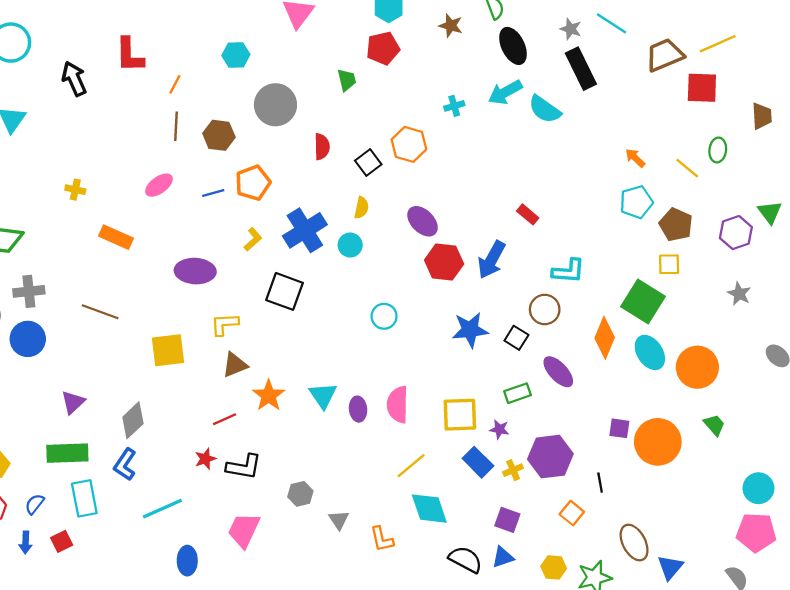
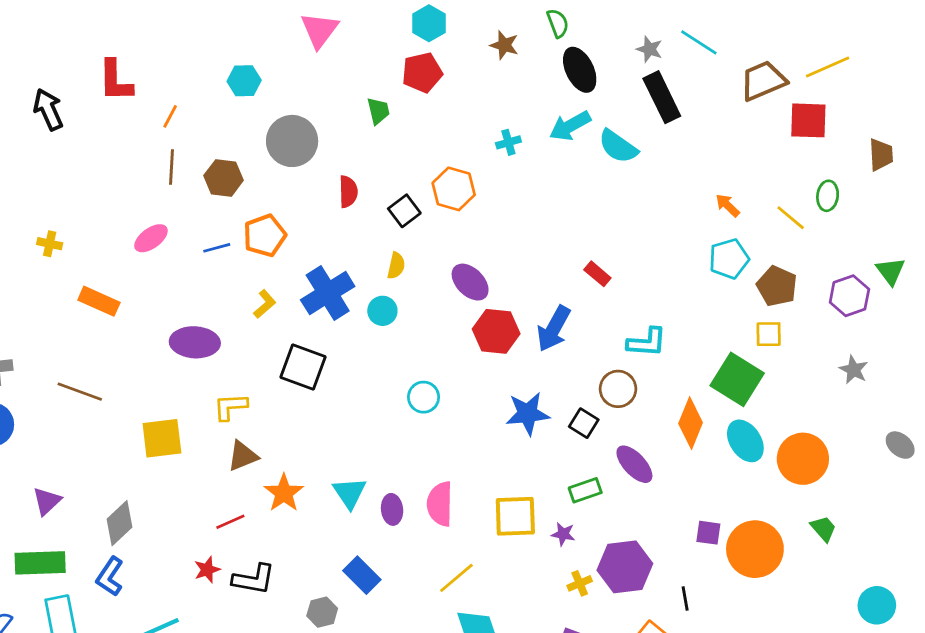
blue rectangle: (478, 462) -> (362, 575), moved

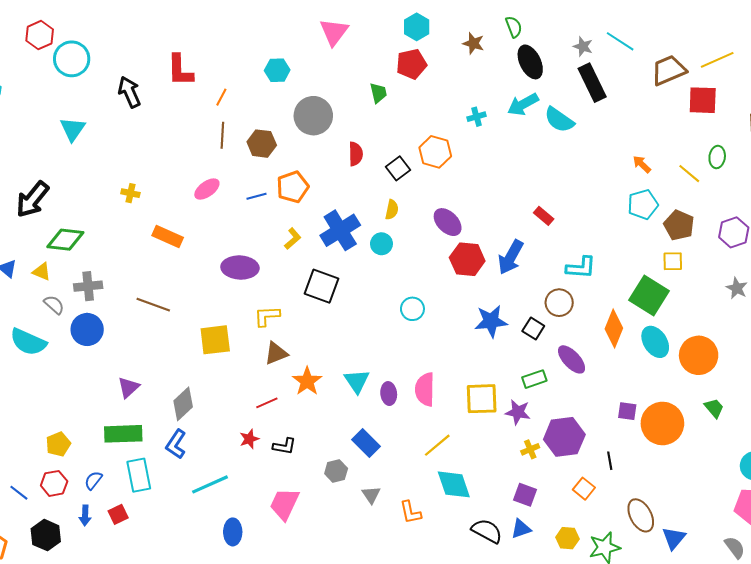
purple star: (563, 534) -> (518, 412), size x1.4
black L-shape: (254, 579) -> (284, 446), size x0.7

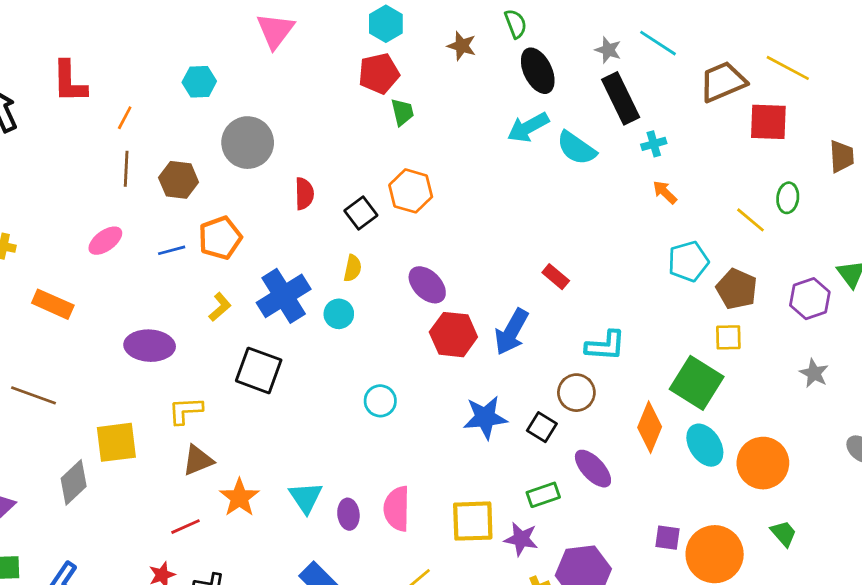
yellow line: (717, 60) -> (788, 68), turned 52
green trapezoid: (378, 93) -> (402, 112), moved
cyan cross: (477, 117) -> (654, 144), moved
orange arrow: (642, 164) -> (665, 192), moved
gray diamond: (183, 404) -> (74, 482), moved

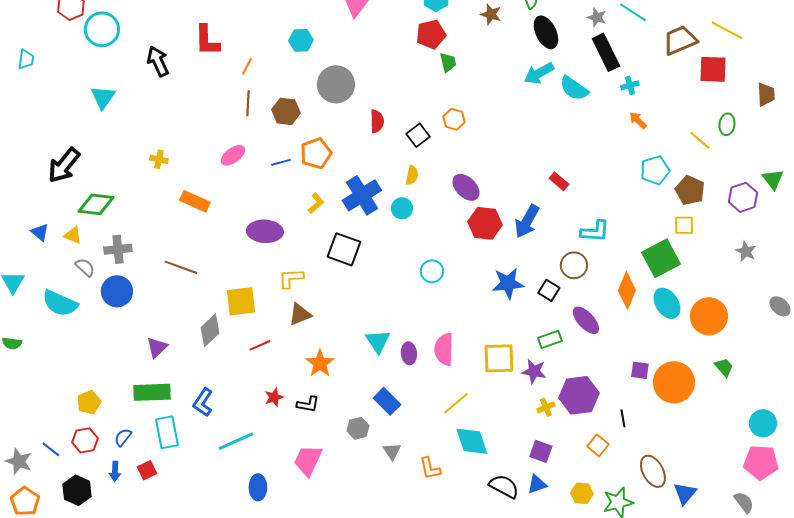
orange hexagon: (411, 191) -> (454, 119), size x0.7
green square: (697, 383) -> (661, 258), turned 30
orange star: (239, 498) -> (320, 363), moved
red line: (185, 527) -> (260, 345), moved

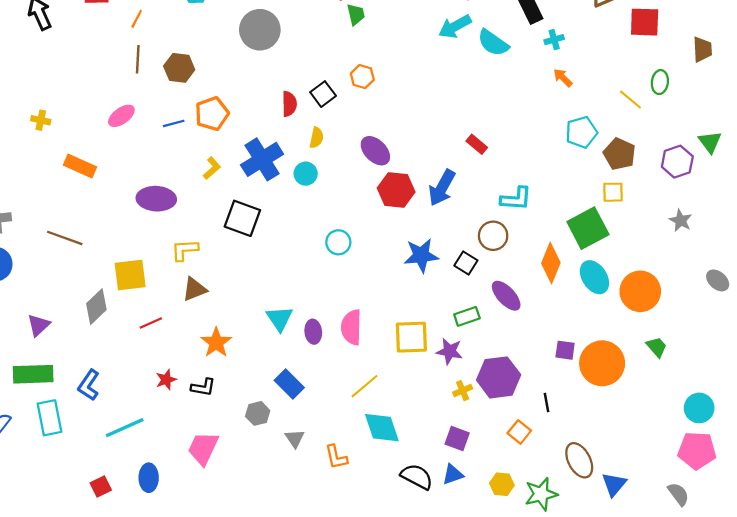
gray circle: (336, 84) -> (260, 30), moved
red semicircle: (377, 121) -> (289, 104), moved
red square: (147, 470) -> (101, 486), moved

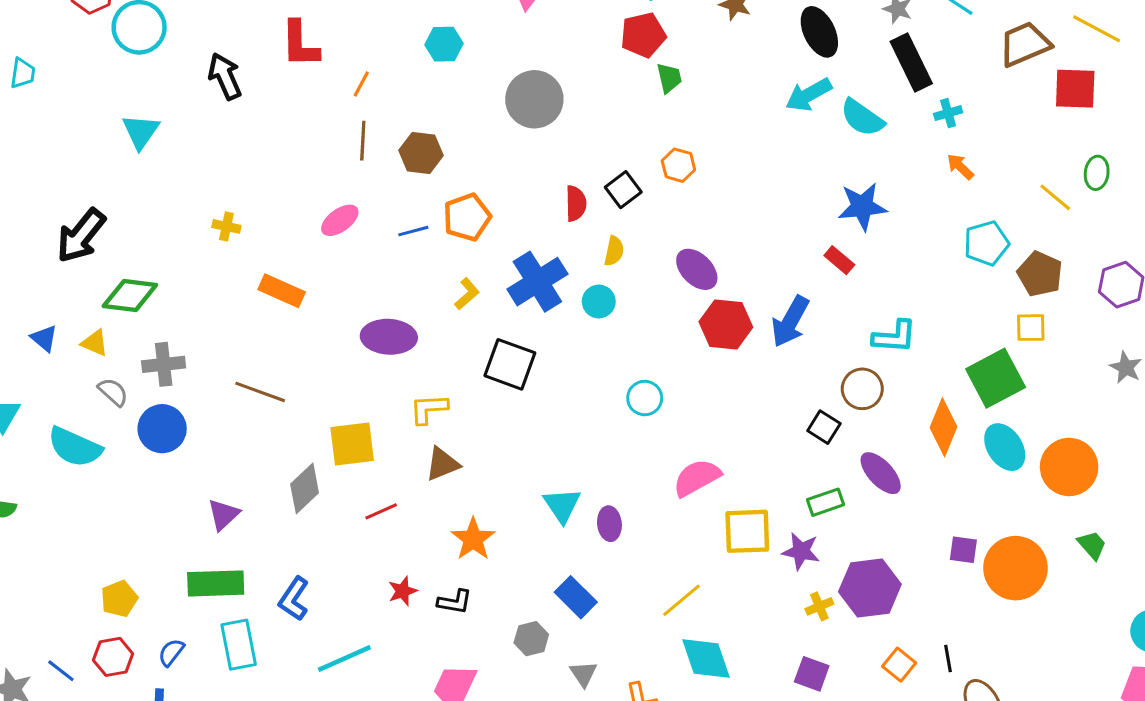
blue star: (421, 255) -> (862, 207), moved
pink semicircle: (351, 327) -> (697, 478), moved, turned 60
black line: (547, 403) -> (948, 658), moved

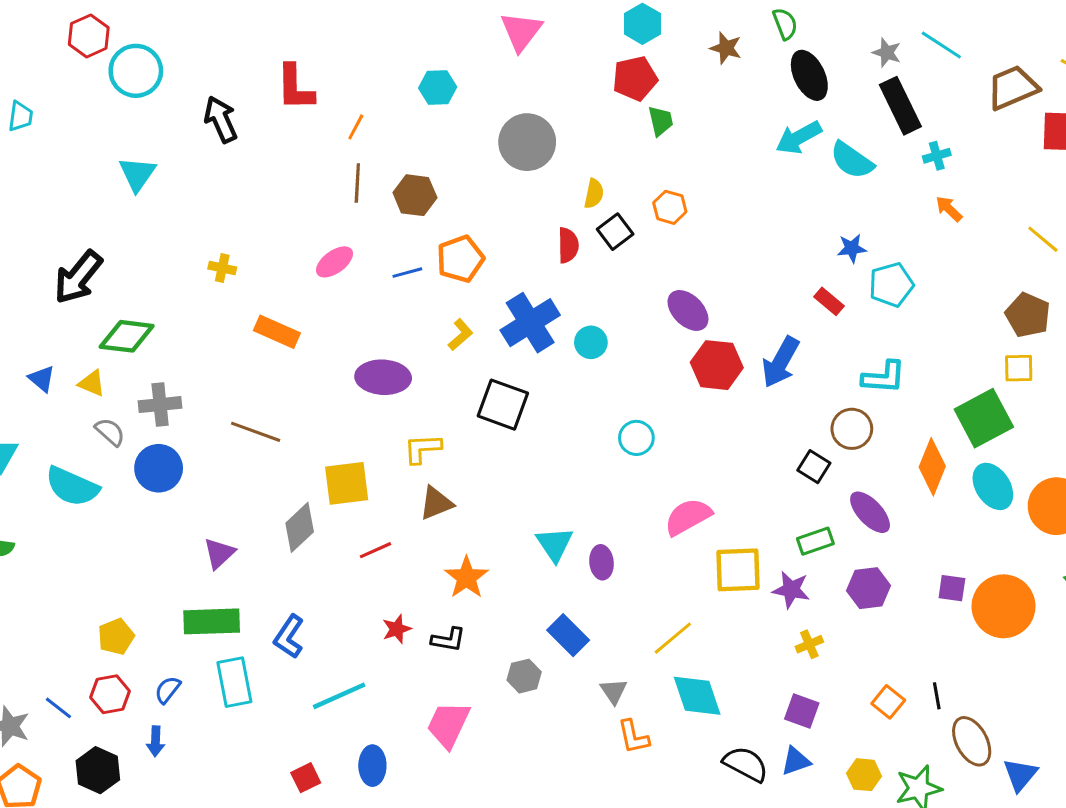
blue star: (862, 207) -> (852, 248), size x0.6
cyan pentagon: (986, 243) -> (891, 285), moved
yellow semicircle: (614, 251) -> (594, 194), moved
purple hexagon: (870, 588) -> (868, 588), moved, size x0.7
gray triangle: (583, 674) -> (614, 691), moved

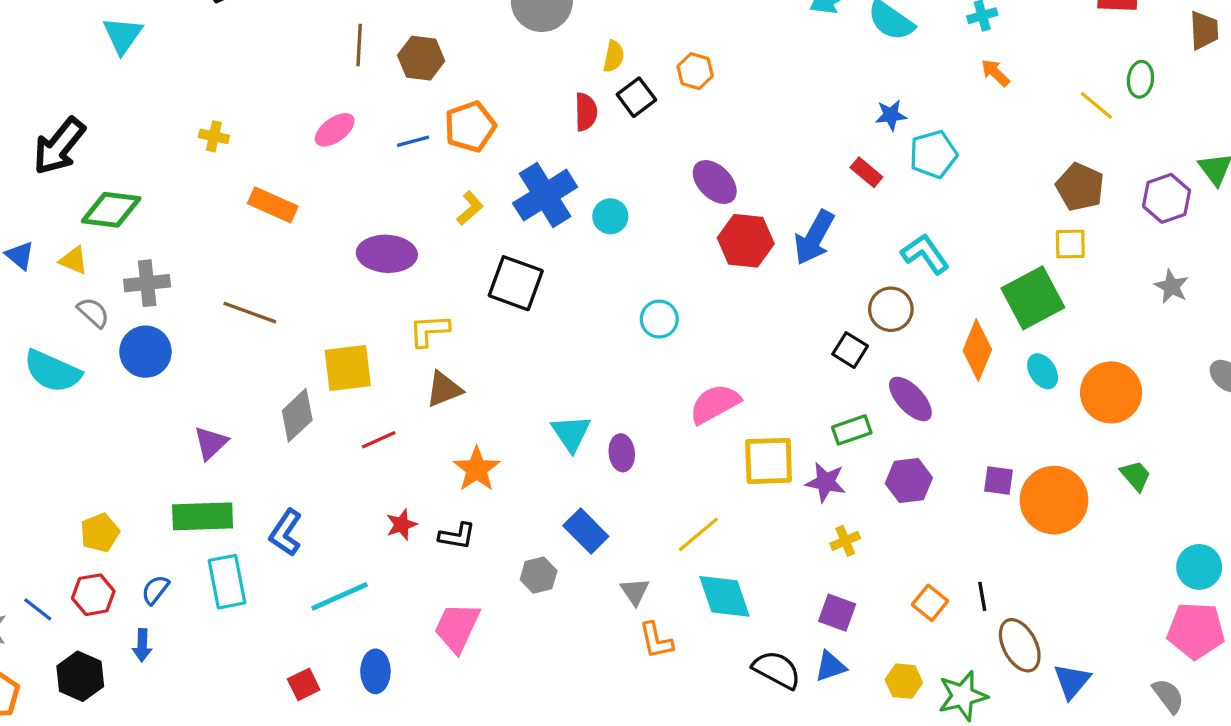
cyan L-shape: (884, 377) -> (925, 254), turned -129
cyan ellipse: (993, 486) -> (1043, 371), size x0.7

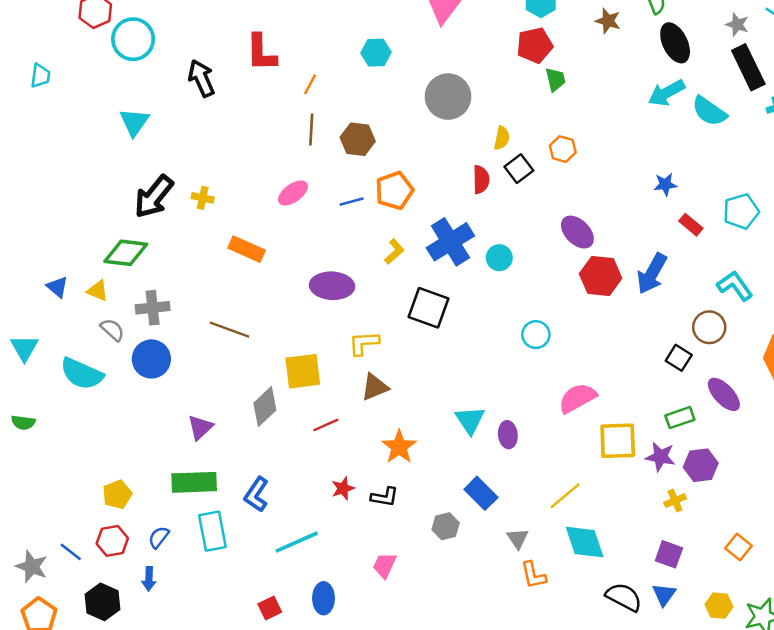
blue star: (891, 115) -> (665, 184), moved
black arrow: (59, 146) -> (154, 197), moved
purple hexagon: (909, 481) -> (701, 465), moved
pink trapezoid: (457, 627) -> (385, 565), size x0.7
blue triangle: (831, 666) -> (664, 595), turned -35

